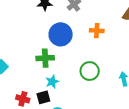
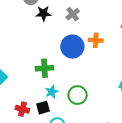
blue circle: (61, 34) -> (72, 47), moved
green circle: (90, 71) -> (78, 95), moved

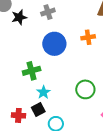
gray cross: (73, 14) -> (48, 12), turned 32
orange cross: (96, 40) -> (88, 37), moved
green circle: (78, 95) -> (85, 89), moved

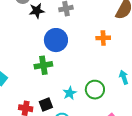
blue circle: (54, 44) -> (56, 40), moved
cyan star: (43, 92) -> (70, 93), moved

